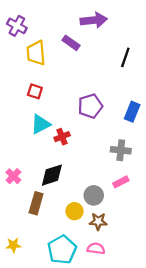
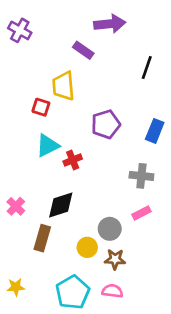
yellow trapezoid: (36, 53) -> (63, 86), moved

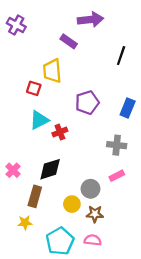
yellow star: (16, 287) -> (25, 223), moved

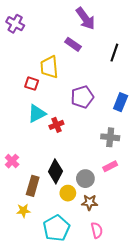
purple arrow: (90, 20) -> (85, 18), turned 60
purple rectangle: (69, 41) -> (73, 44), moved
black diamond: (50, 169) -> (55, 171), moved, turned -45
pink semicircle: (93, 240) -> (97, 230), moved, turned 70

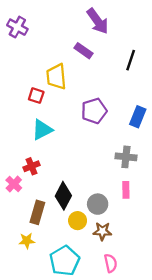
red cross: (56, 125) -> (32, 166), moved
pink rectangle: (110, 166) -> (126, 190), turned -64

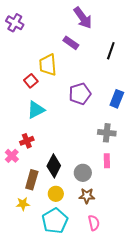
red square: (36, 96) -> (31, 81), turned 32
yellow circle: (78, 221) -> (56, 194), moved

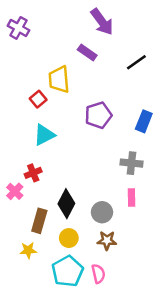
black line: (111, 51) -> (136, 62), turned 36
pink semicircle: (94, 223) -> (98, 274), moved

